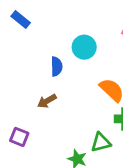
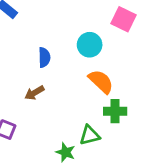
cyan circle: (84, 47) -> (90, 45), moved

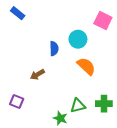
blue semicircle: (44, 57) -> (54, 49), moved
green cross: (115, 111) -> (104, 104), moved

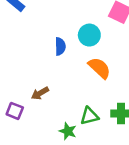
brown arrow: (37, 75) -> (40, 93), moved

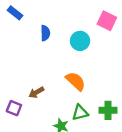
blue semicircle: (60, 46) -> (45, 33), moved
orange semicircle: (99, 68) -> (76, 81), moved

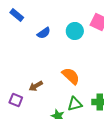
blue semicircle: (45, 33) -> (44, 33), turned 56
cyan circle: (80, 41) -> (75, 31), moved

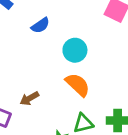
cyan circle: (75, 31) -> (75, 50), moved

